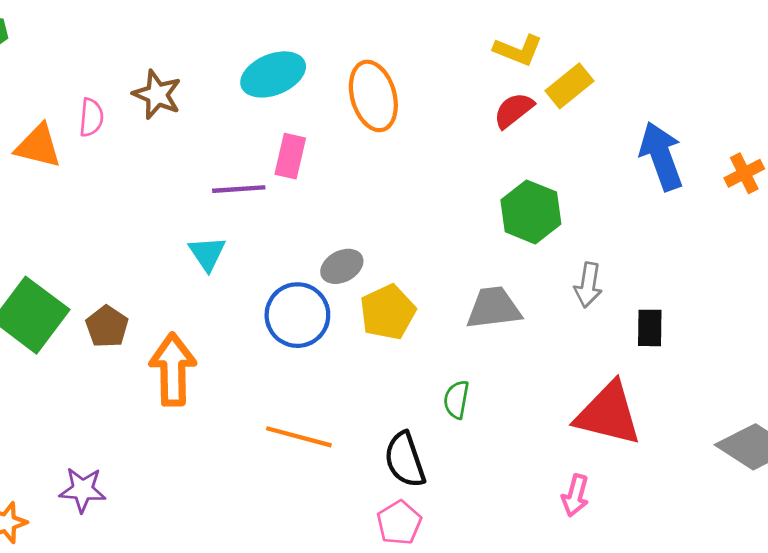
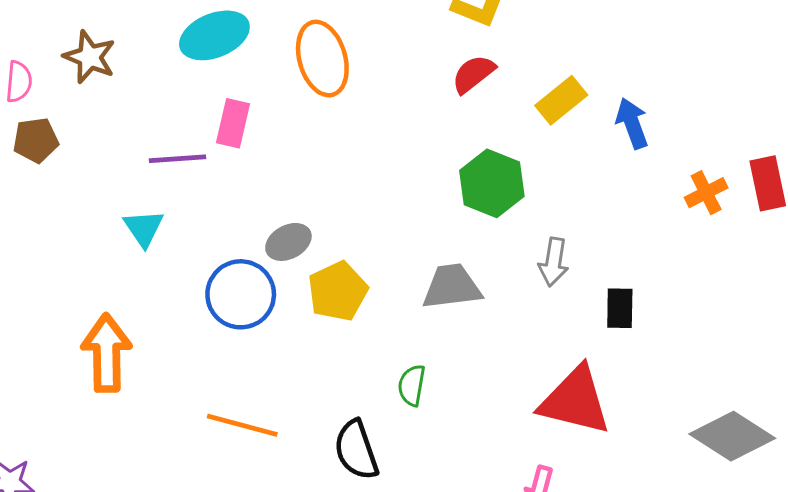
yellow rectangle: (570, 86) -> (561, 100), moved
blue arrow: (661, 156) -> (632, 123), size x0.7
orange cross: (744, 173) -> (706, 193), moved
brown pentagon: (107, 327) -> (36, 140), moved, turned 30

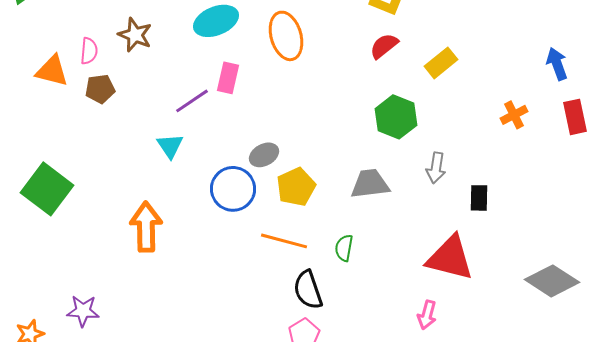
blue arrow: (632, 123) -> (557, 64), moved
purple line: (177, 159) -> (192, 101), turned -30
orange cross: (706, 193) -> (514, 115), moved
orange line: (242, 425) -> (284, 241), moved

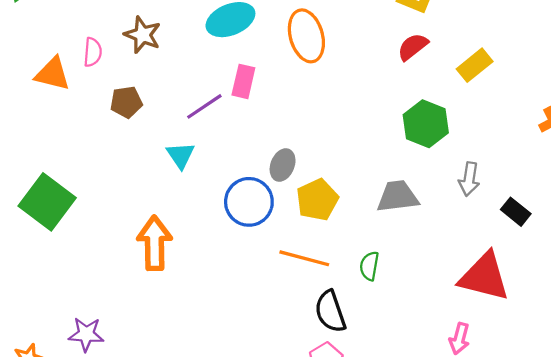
brown pentagon: (100, 89) -> (126, 102), moved
gray ellipse: (264, 155) -> (283, 165), turned -40
black rectangle: (479, 198) -> (516, 212), turned -52

